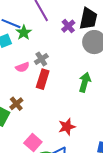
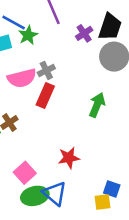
pink semicircle: (22, 67) -> (22, 78), size x1.6

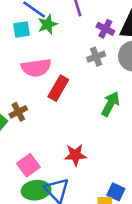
purple cross: (84, 33) -> (105, 29), turned -35
gray cross: (46, 70) -> (96, 57), moved

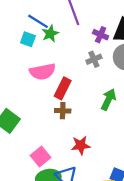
cyan square: (22, 29) -> (28, 39), turned 32
brown cross: (18, 112) -> (63, 111), moved, turned 32

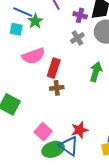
red star: (81, 145) -> (80, 130), moved

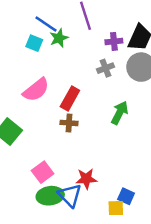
purple cross: (80, 15) -> (114, 41), turned -32
pink semicircle: (34, 56) -> (36, 90), moved, turned -30

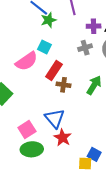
cyan square: (34, 43) -> (44, 47), moved
brown cross: (69, 123) -> (64, 85), moved
red star: (86, 179) -> (63, 138), turned 30
blue triangle: (70, 195) -> (55, 118), moved

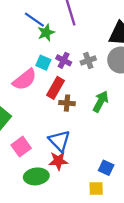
purple cross: (94, 26) -> (64, 60), moved, turned 32
pink square: (27, 129) -> (21, 147), moved
red star: (63, 138) -> (58, 161), moved, turned -30
blue square: (94, 154) -> (106, 168), moved

